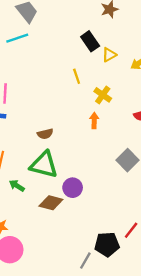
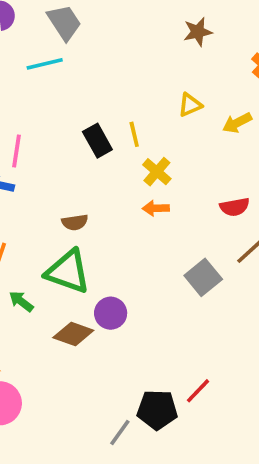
black rectangle: (90, 41) -> (97, 141), moved
yellow cross: (103, 95) -> (157, 172), moved
orange arrow: (94, 120) -> (156, 208), turned -98

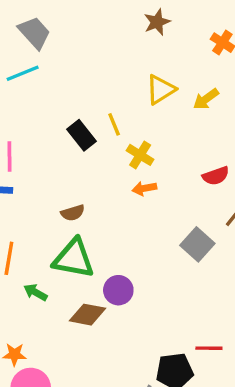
yellow triangle: (190, 105) -> (161, 90), size x1.4
red line: (198, 391) -> (209, 348), turned 56

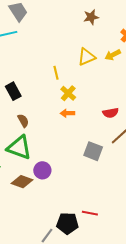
yellow arrow: (206, 99) -> (113, 55), moved
black rectangle: (82, 135) -> (13, 91), moved
brown semicircle: (73, 213) -> (23, 121), turned -112
gray square: (197, 244) -> (93, 151), turned -30

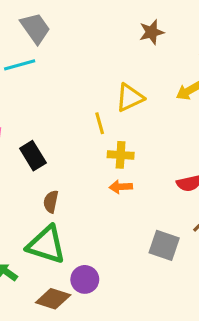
yellow triangle: (87, 57) -> (130, 98), moved
yellow cross: (68, 93) -> (121, 155), turned -35
brown semicircle: (23, 121) -> (51, 202), turned -136

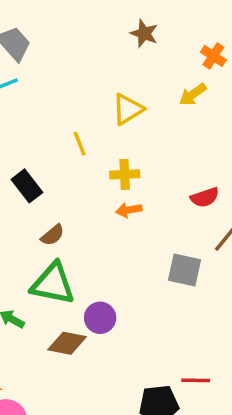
brown star: (152, 32) -> (144, 33), turned -30
yellow line: (100, 123) -> (80, 144), moved
brown semicircle: (51, 202) -> (53, 235), turned -135

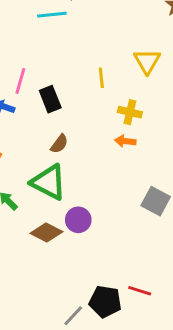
yellow triangle: (128, 109) -> (147, 61), turned -44
brown semicircle: (53, 235) -> (59, 144), turned -30

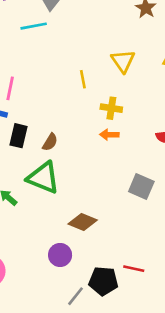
black rectangle: (50, 99) -> (19, 136), moved, turned 40
purple circle: (78, 220) -> (60, 255), moved
brown diamond: (46, 233) -> (83, 222), moved

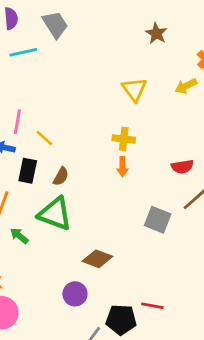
cyan line: (34, 26) -> (23, 52), moved
yellow line: (83, 79) -> (45, 138), moved, turned -36
orange arrow: (109, 135) -> (122, 167), turned -90

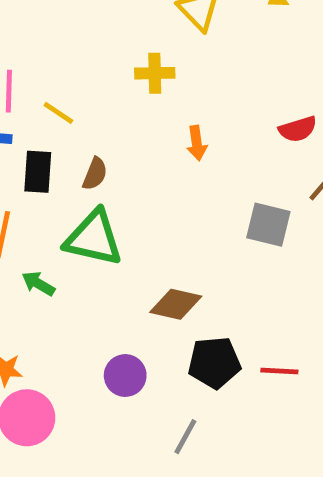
yellow cross: (124, 139) -> (155, 73), moved
purple circle: (75, 294) -> (125, 376), moved
black pentagon: (121, 320) -> (214, 363), moved

